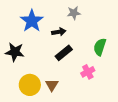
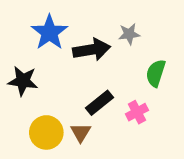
gray star: (74, 13) -> (129, 34), moved
black arrow: (59, 32) -> (92, 50), size x1.6
black rectangle: (64, 53) -> (99, 103), moved

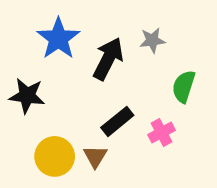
black arrow: (92, 50) -> (108, 59), turned -54

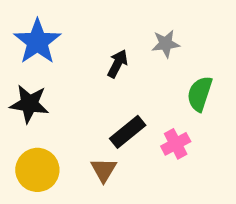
blue star: (58, 39) -> (37, 42), moved
black arrow: (108, 59) -> (118, 64), size x0.6
yellow circle: (55, 156) -> (37, 170), moved

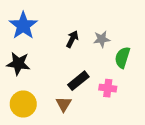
gray star: (166, 44) -> (102, 39), moved
pink cross: (176, 144) -> (108, 88), turned 35

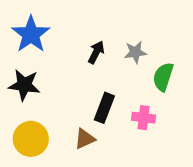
black rectangle: (78, 81) -> (104, 108), turned -30
brown triangle: (64, 104) -> (85, 139), turned 35

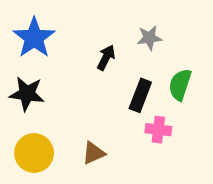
gray star: (135, 52) -> (149, 38), moved
black rectangle: (104, 108) -> (140, 95), moved

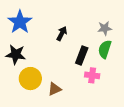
gray star: (149, 38) -> (105, 28), moved
yellow circle: (34, 153) -> (30, 79), moved

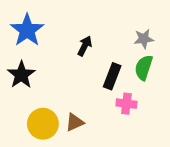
black star: (16, 54) -> (21, 75), turned 30
yellow circle: (30, 79) -> (43, 124), moved

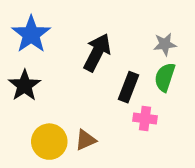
black arrow: (85, 46) -> (97, 52), size x1.6

